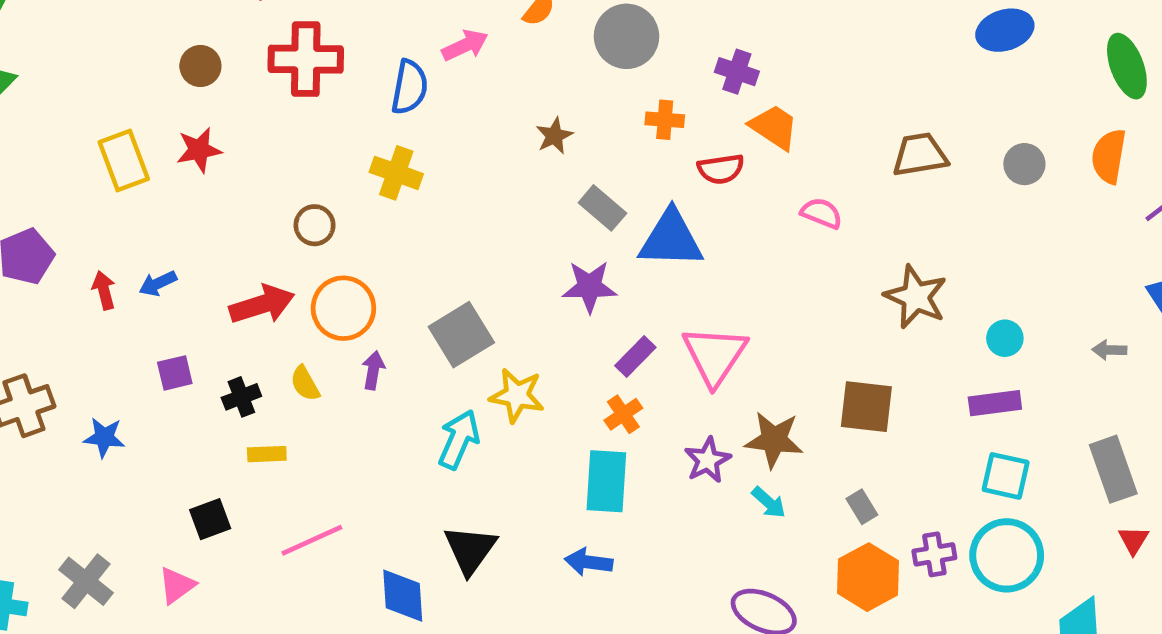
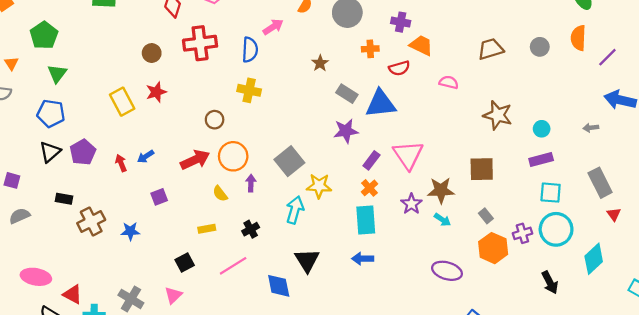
black cross: (241, 397) -> (251, 229), moved

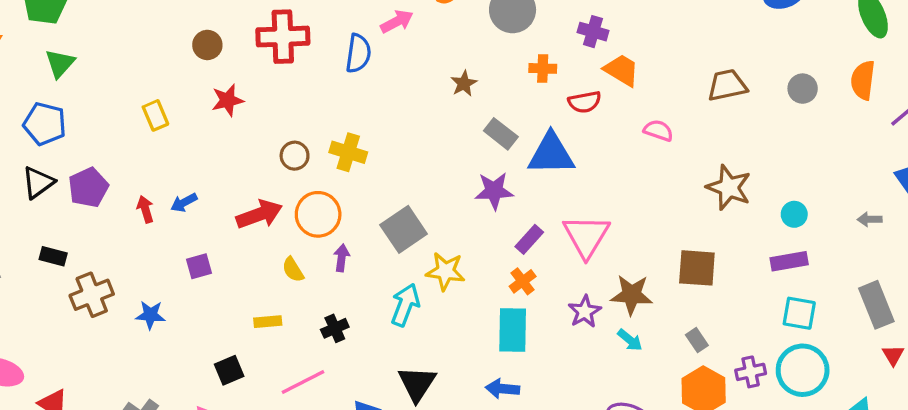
yellow cross: (249, 90) -> (348, 152), moved
red star: (156, 92) -> (228, 100), moved
yellow rectangle: (122, 102) -> (155, 115), size x0.7

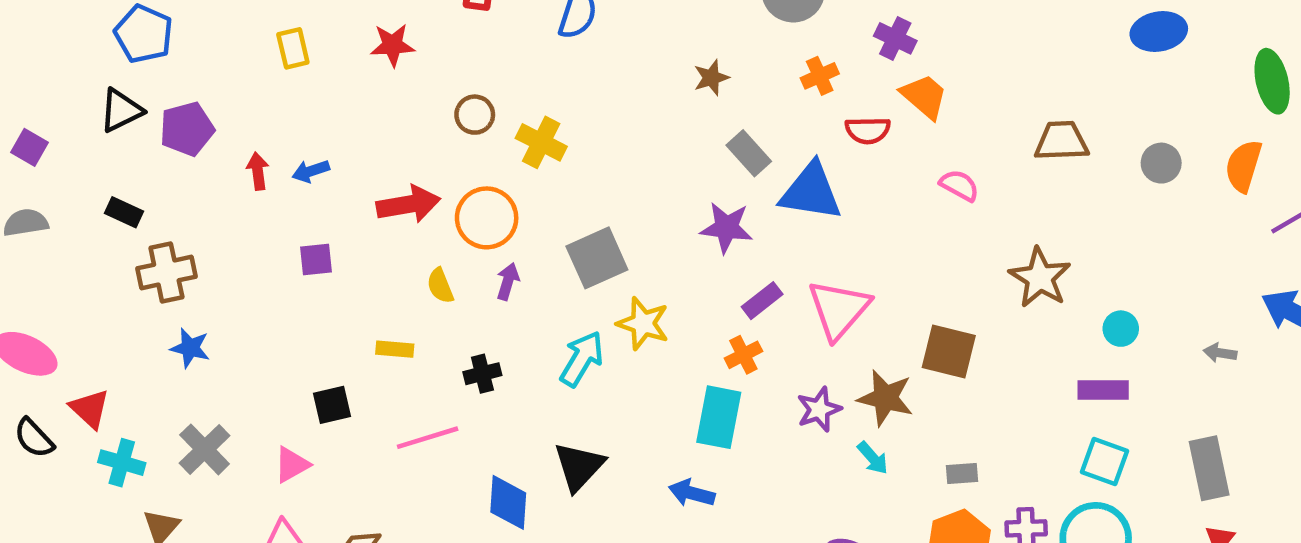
orange cross: (543, 68) -> (820, 76), turned -36
brown circle: (295, 156) -> (475, 115), moved
brown square: (697, 268) -> (949, 352), moved
blue star: (150, 315) -> (190, 348), moved
gray rectangle: (697, 340) -> (962, 473), turned -70

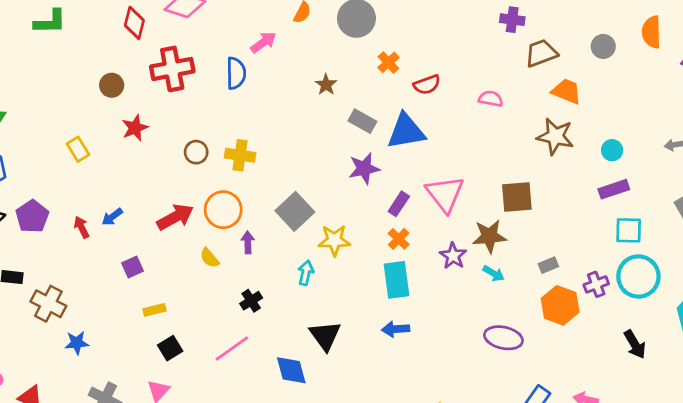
purple cross: (895, 38) -> (512, 20), moved
orange trapezoid: (924, 96) -> (567, 91), moved
brown cross: (166, 272) -> (48, 304), turned -32
yellow rectangle: (395, 349) -> (154, 310), moved
cyan arrow: (582, 359) -> (306, 273), size x0.7

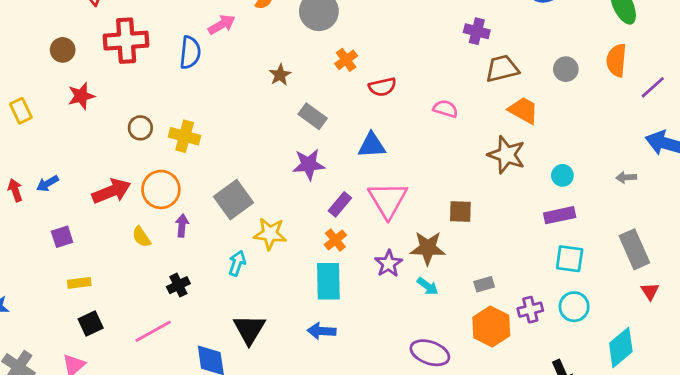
blue triangle: (406, 131) -> (372, 145), moved, size x0.7
brown square: (517, 197) -> (460, 212), size x0.7
cyan circle: (638, 276) -> (574, 307), size x0.7

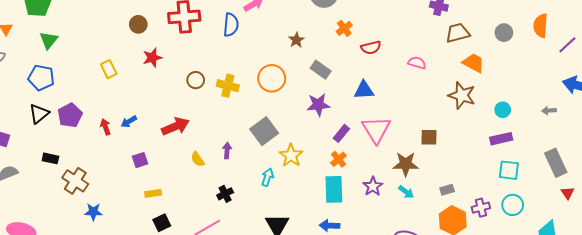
orange circle: (161, 189) -> (272, 78), moved
yellow star: (270, 234) -> (291, 155), turned 30
purple star: (389, 264) -> (373, 186), moved

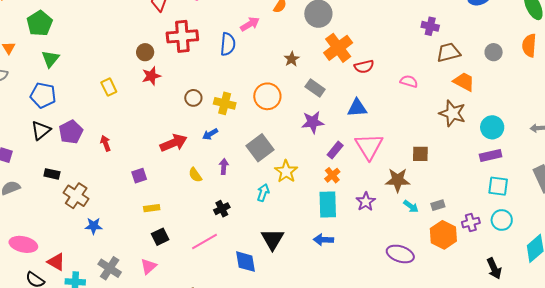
brown circle: (138, 24) -> (145, 52), moved
orange cross: (344, 28) -> (338, 48), size x1.8
cyan circle: (503, 110) -> (492, 127), size x1.5
blue arrow: (129, 122) -> (210, 134), moved
cyan arrow: (406, 192) -> (411, 206), moved

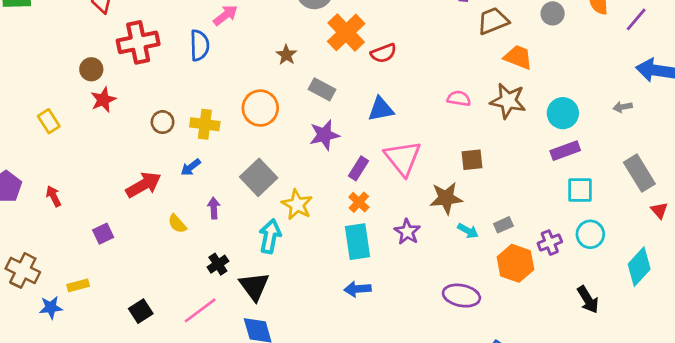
pink semicircle: (409, 81) -> (459, 98), moved
cyan arrow: (263, 193) -> (270, 236), size x1.4
yellow rectangle: (152, 208) -> (78, 285), moved
black triangle: (272, 239) -> (254, 286), moved

